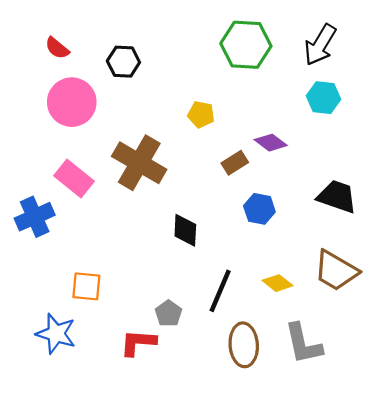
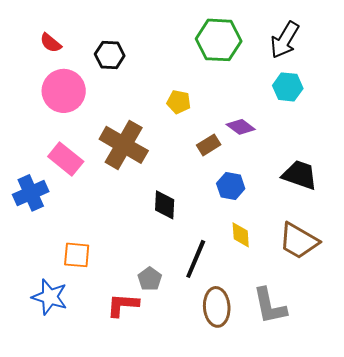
yellow diamond: (277, 283) -> (241, 235), moved, turned 48

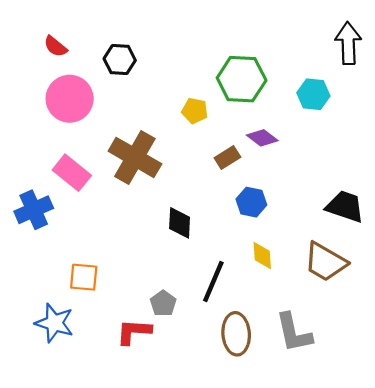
green hexagon: (219, 40) -> (242, 79), moved
black arrow: (285, 40) -> (348, 43), moved, turned 147
black trapezoid: (300, 175) -> (345, 206), moved

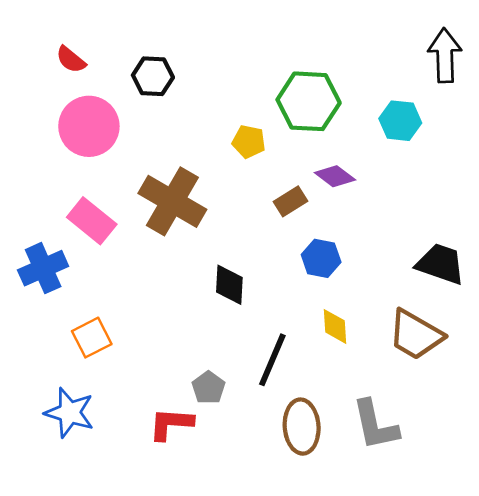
orange square: (84, 277) -> (92, 338), moved, turned -32

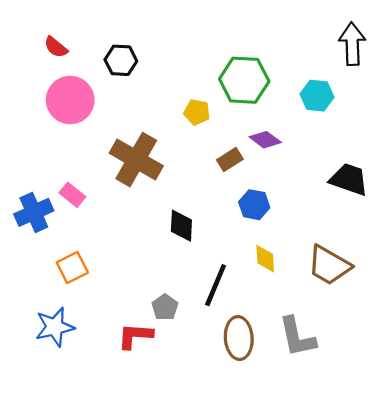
pink rectangle: (92, 221) -> (72, 195), moved, size x0.7
black trapezoid: (441, 264) -> (349, 179), moved
blue star: (69, 413) -> (55, 327), turned -30

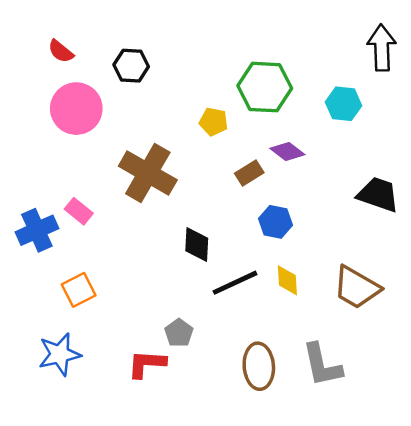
black line: (216, 285) -> (235, 283), moved, turned 42

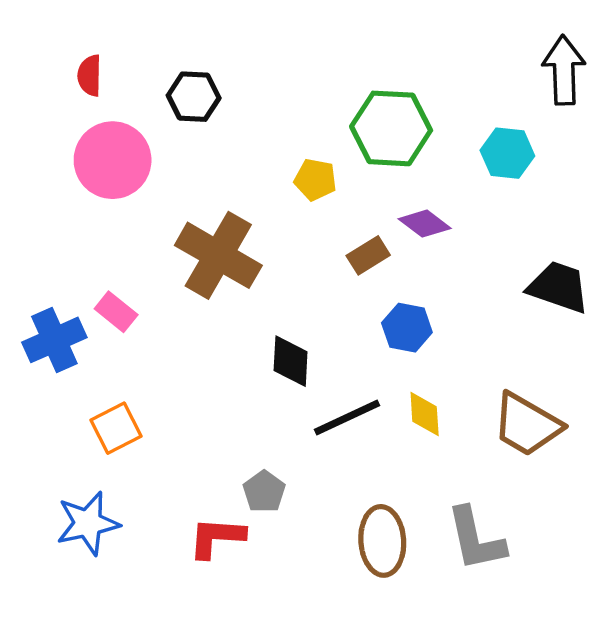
red semicircle: (61, 51) -> (90, 76), turned 52

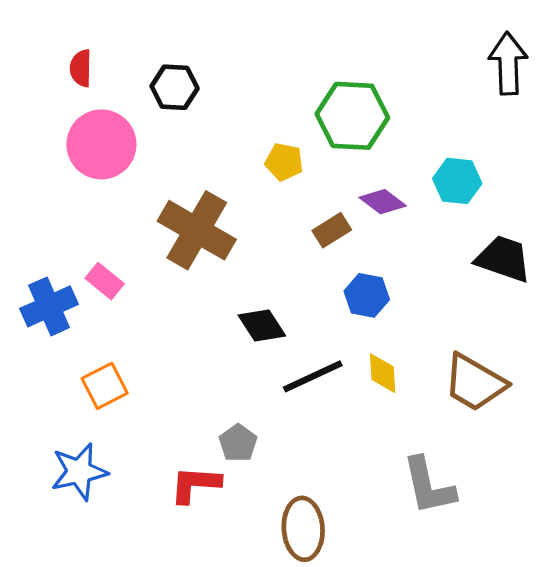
cyan hexagon: (507, 153) -> (457, 181), moved
black diamond: (291, 361) -> (262, 325), turned -36
brown ellipse: (382, 541) -> (303, 529), moved

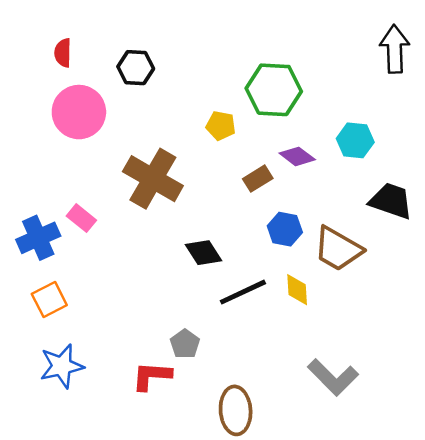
brown trapezoid: (475, 383) -> (338, 249), moved
orange square: (105, 386) -> (49, 299), moved
gray L-shape: (429, 486) -> (333, 377), turned -33

